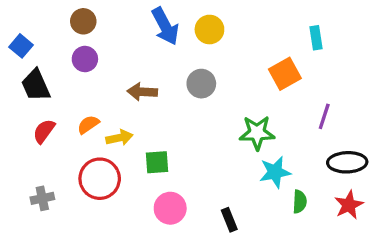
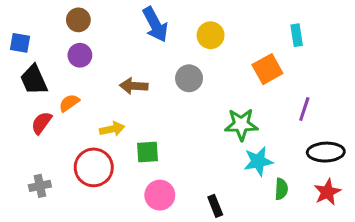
yellow circle: (209, 30) -> (211, 35), moved
blue square: (21, 46) -> (20, 43), turned -30
orange semicircle: (88, 125) -> (69, 103), moved

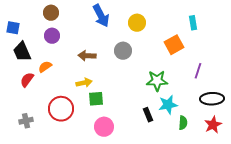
yellow arrow: (112, 129) -> (84, 83), moved
black rectangle: (215, 206) -> (148, 115), moved

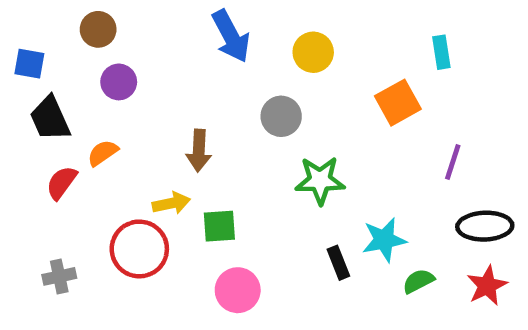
brown circle: (51, 13) -> (98, 29), moved
brown arrow: (87, 56) -> (199, 151), moved, turned -90
green star: (157, 81) -> (320, 180), moved
yellow arrow: (84, 83) -> (171, 203), moved
green semicircle: (183, 123) -> (418, 281), turned -120

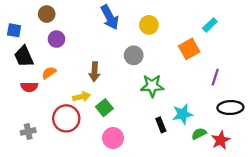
cyan rectangle: (441, 52) -> (210, 25), turned 56
red semicircle: (62, 183) -> (29, 87), turned -126
green square: (219, 226) -> (104, 108), turned -35
red star: (487, 286) -> (221, 140), moved

